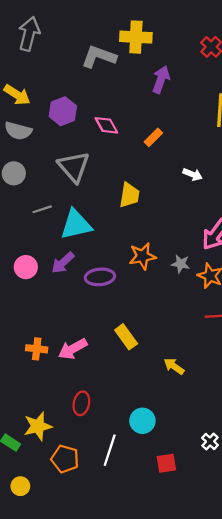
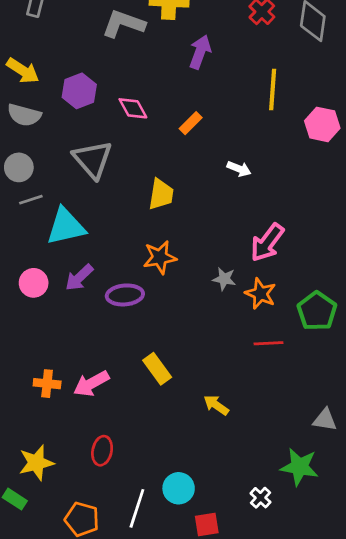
gray line: (42, 209) -> (31, 200), moved
cyan triangle: (76, 225) -> (66, 226), moved
orange star: (142, 256) -> (160, 257), moved
cyan circle: (142, 421) -> (179, 488), moved
yellow star: (38, 426) -> (36, 463), moved

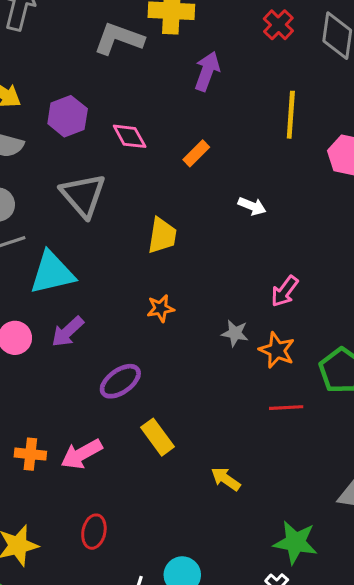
pink arrow: (267, 243) -> (285, 291), size x0.7
orange star: (160, 257) -> (161, 308), size x0.7
purple ellipse: (125, 295) -> (120, 381), moved, turned -30
green star: (299, 467) -> (295, 542), moved

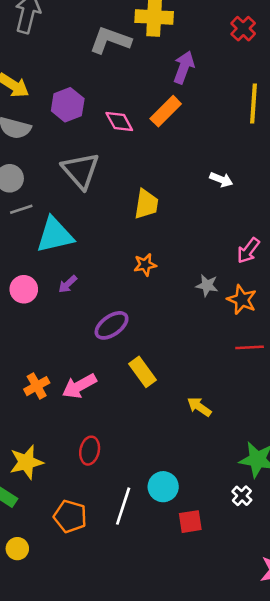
orange rectangle: (196, 153) -> (166, 111), moved, size x1.4
purple arrow: (68, 332) -> (68, 284), size x0.7
orange cross: (30, 454) -> (37, 386), turned -35

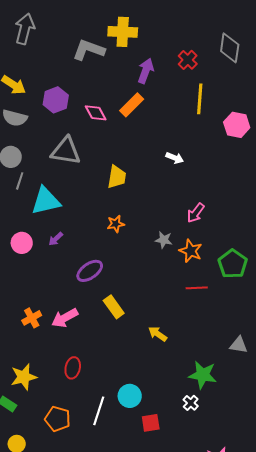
red cross: (243, 29) -> (188, 60), moved
gray triangle: (81, 171) -> (66, 151), turned -40
gray line: (21, 209) -> (20, 181), turned -54

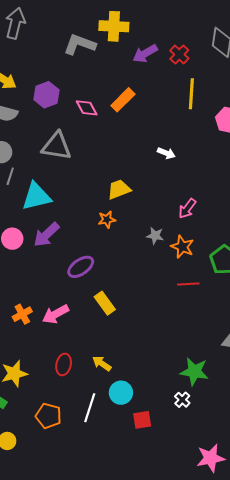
purple arrow: (146, 71) -> (145, 53), moved, turned -140
yellow trapezoid: (117, 177) -> (119, 189), moved, turned -120
purple arrow: (56, 239) -> (46, 235), size x1.8
yellow arrow: (158, 334) -> (102, 363), moved

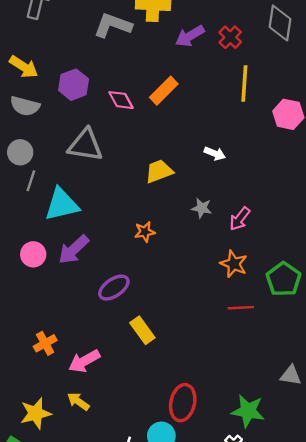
yellow trapezoid: (119, 189) -> (159, 171), moved
gray star: (155, 236) -> (202, 208), moved
pink arrow: (56, 314) -> (84, 361), moved
yellow arrow: (102, 363) -> (78, 401), moved
red ellipse: (64, 364) -> (183, 403), moved, size x1.4

